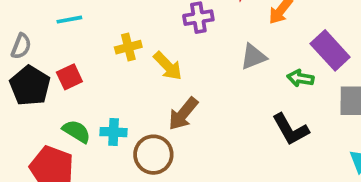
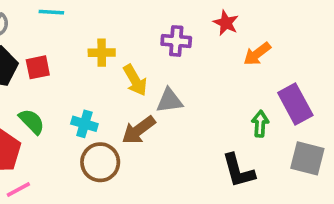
gray triangle: (253, 57) -> (169, 101), moved
green arrow: (300, 78) -> (260, 124), turned 70
cyan cross: (114, 132) -> (84, 124), moved

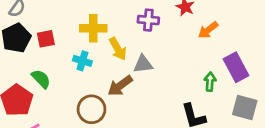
yellow cross: (102, 53) -> (93, 28), size x1.4
cyan cross: (84, 124) -> (82, 61), moved

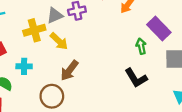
cyan cross: (82, 61) -> (24, 66), moved
gray triangle: (143, 64) -> (55, 15), moved

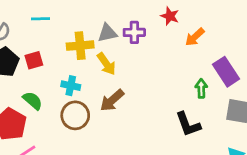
cyan cross: (24, 66) -> (71, 86), moved
brown circle: (52, 96) -> (75, 115), moved

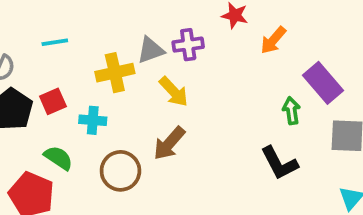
yellow arrow: (106, 64) -> (174, 92), moved
cyan cross: (71, 86) -> (93, 120), moved

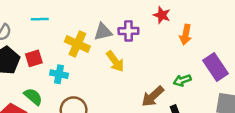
orange arrow: (273, 40) -> (186, 35), turned -36
yellow cross: (115, 73) -> (77, 44), turned 30
green arrow: (291, 111) -> (182, 80), moved, turned -108
brown arrow: (169, 143) -> (153, 96), moved

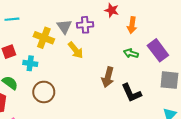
gray triangle: (103, 32) -> (64, 27), turned -49
green arrow: (182, 80) -> (131, 53), moved, turned 40
brown arrow: (153, 96) -> (108, 77), turned -30

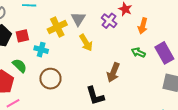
purple cross: (85, 25) -> (109, 21), moved, turned 35
yellow cross: (44, 38) -> (57, 27), turned 36
black L-shape: (131, 93) -> (95, 96), moved

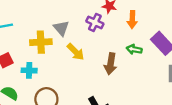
yellow cross: (57, 27) -> (41, 42), turned 36
brown arrow: (113, 72) -> (111, 64), moved

